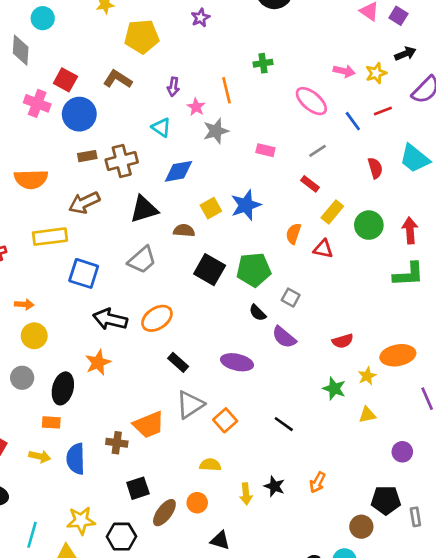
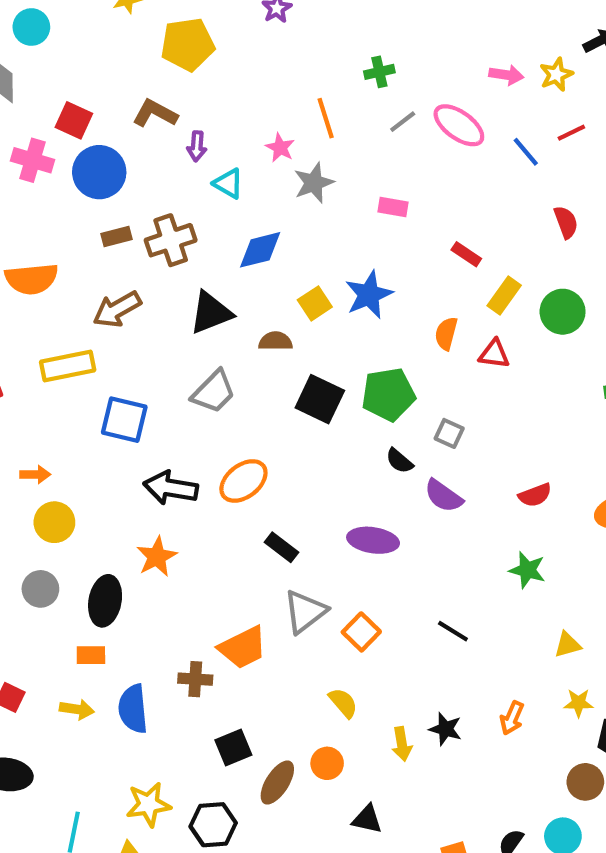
purple arrow: (173, 87) -> (197, 146), moved
gray line: (317, 151) -> (403, 122), moved
yellow star: (367, 376) -> (578, 703), moved, turned 30
yellow triangle: (367, 415) -> (568, 645), moved
yellow semicircle: (210, 465) -> (343, 703), turned 50

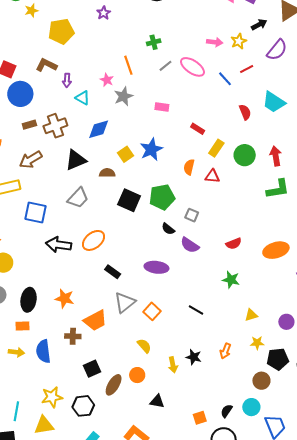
orange star: (157, 557) -> (64, 299), moved, turned -30

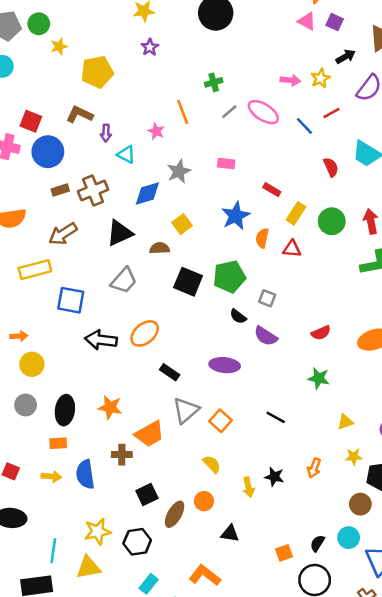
gray star: (123, 96) -> (179, 171), moved
blue star: (151, 149) -> (236, 216), moved

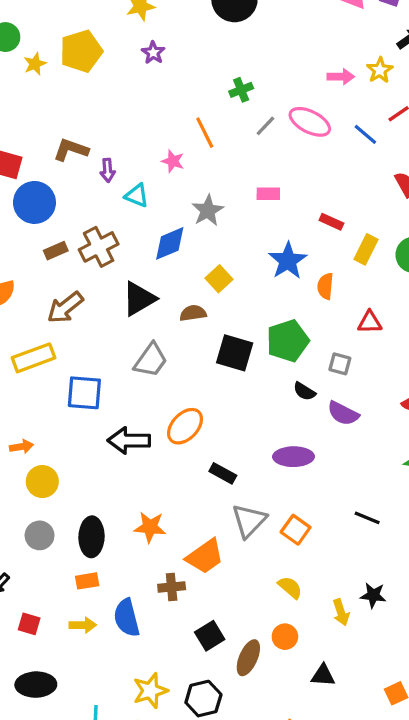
yellow pentagon: (97, 72) -> (81, 51), moved
red triangle: (292, 249) -> (370, 322), moved

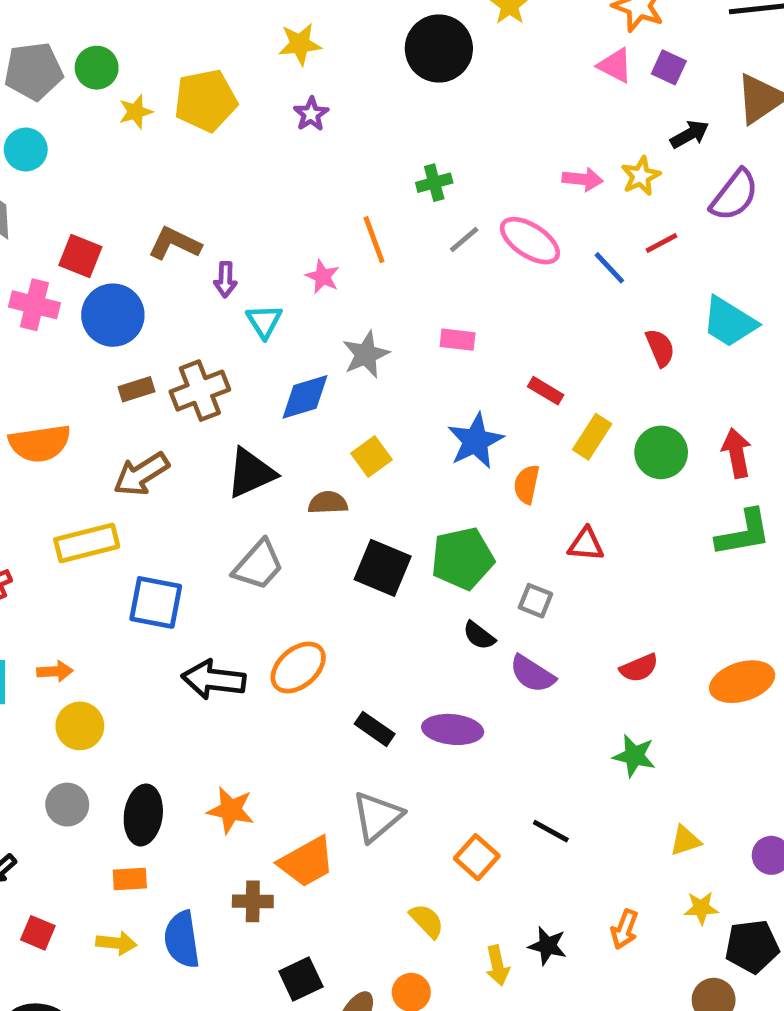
cyan triangle: (137, 196) -> (264, 321), turned 30
black rectangle: (223, 473) -> (375, 729), moved
orange square: (296, 530) -> (477, 857), moved

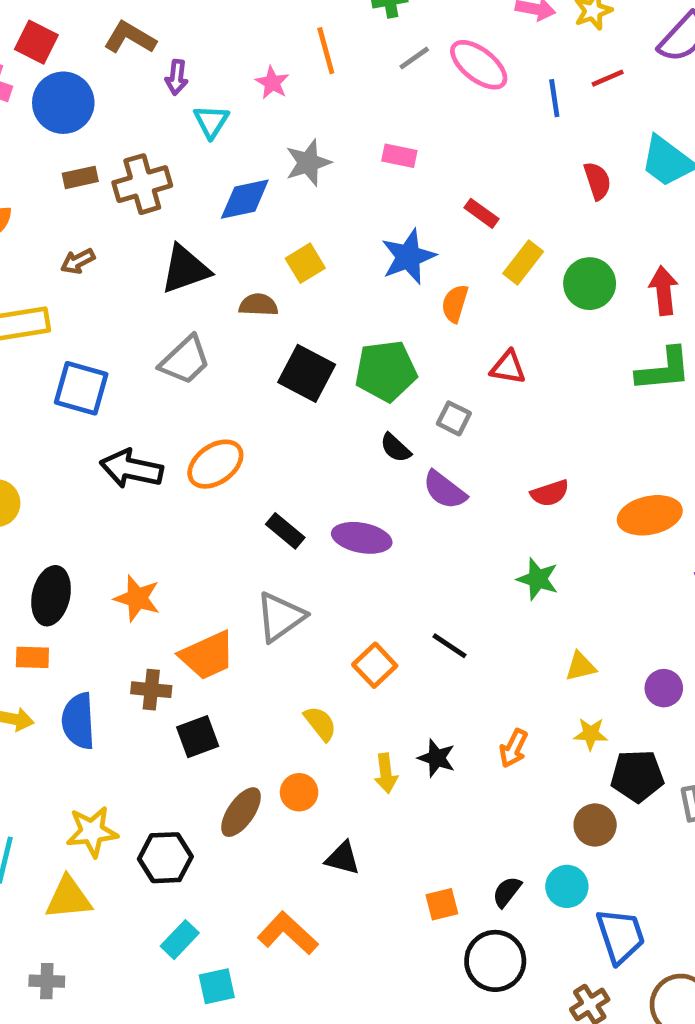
blue line: (609, 268) -> (554, 98), turned 30
brown arrow: (141, 474) -> (78, 261), size x0.6
black square: (301, 979) -> (198, 737), moved

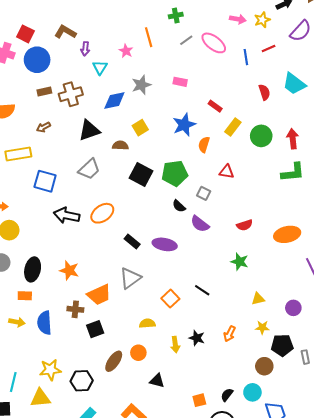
yellow semicircle: (320, 723) -> (147, 323), turned -56

